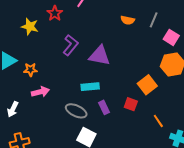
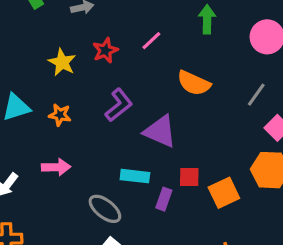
orange semicircle: (128, 20) -> (194, 83), moved, size x1.5
orange star: (30, 70) -> (60, 115), moved
red square: (131, 104) -> (189, 177), moved, turned -32
purple rectangle: (104, 107) -> (164, 199), moved, turned 32

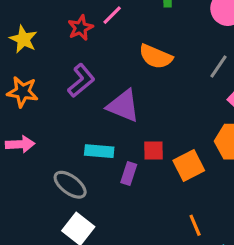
red star: (105, 50) -> (80, 28), moved
orange star: (60, 115) -> (23, 92), size x1.4

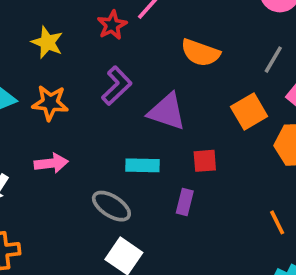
orange square: (189, 165) -> (249, 112), moved
purple rectangle: (129, 173) -> (185, 202), moved
orange line: (195, 225) -> (277, 222), moved

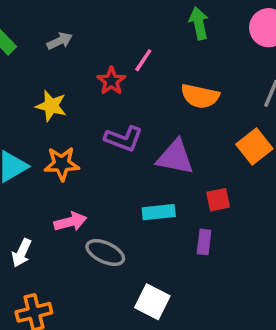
purple L-shape: (117, 86) -> (124, 139), turned 72
gray ellipse: (111, 206) -> (105, 253), moved

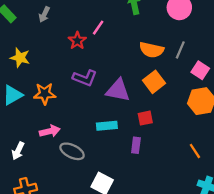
gray arrow: (60, 41) -> (44, 14), turned 140
orange semicircle: (200, 96) -> (152, 50), moved
yellow star: (51, 106) -> (20, 58), moved
orange square: (254, 147) -> (154, 82), moved

